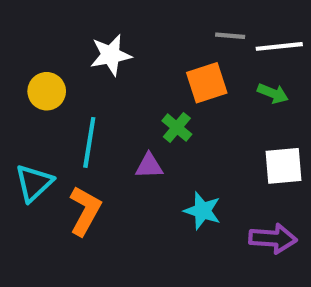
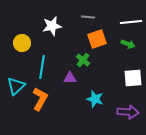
gray line: (230, 36) -> (88, 17), moved

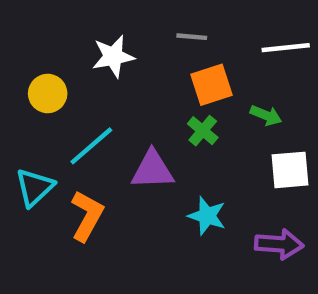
green arrow: (128, 44) -> (266, 115), moved
green cross: (83, 60) -> (203, 131), moved
cyan line: (42, 67) -> (91, 146), turned 40
purple triangle: (70, 78) -> (152, 170), size x1.5

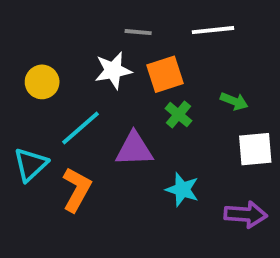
gray line: (192, 37) -> (138, 32), moved
white line: (286, 48) -> (213, 30), moved
white star: (113, 56) -> (113, 70), moved
orange square: (211, 85) -> (165, 74), moved

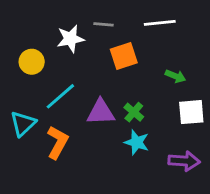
white star: (113, 70) -> (70, 39), moved
green cross: (178, 115) -> (134, 112), moved

